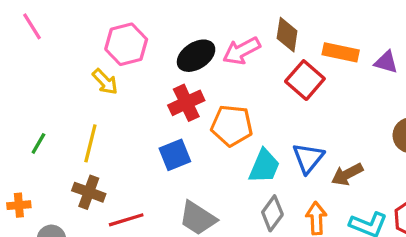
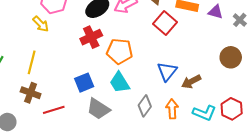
blue square: (175, 155) -> (84, 83), moved
cyan trapezoid: (264, 166) -> (120, 83), moved, turned 125

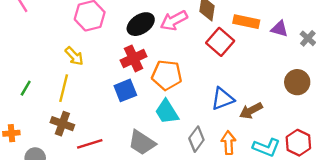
yellow arrow: (41, 24) -> (74, 56), moved
blue triangle: (167, 71) -> (223, 99), turned 30
blue square: (84, 83) -> (125, 90), moved

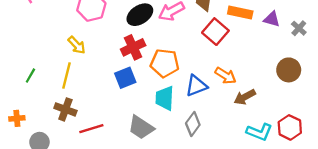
blue triangle: (223, 99) -> (196, 86), moved
cyan trapezoid: (167, 112) -> (165, 98), turned 35
orange arrow: (228, 143) -> (226, 76), moved, turned 125

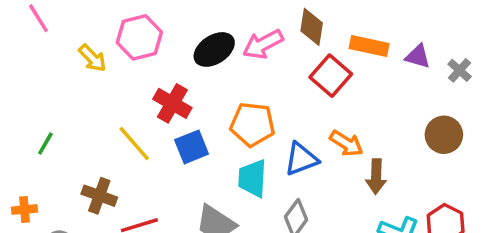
yellow arrow: (77, 45) -> (92, 58), moved
red cross: (133, 47) -> (172, 103), moved, turned -35
yellow line: (67, 76) -> (134, 143), moved, turned -55
brown arrow: (245, 97) -> (376, 177), turned -60

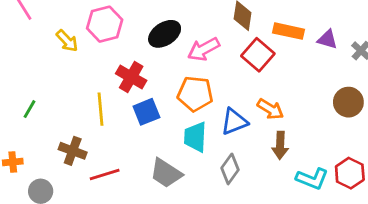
pink arrow: (263, 44) -> (204, 49), moved
yellow line: (134, 143) -> (100, 109), turned 36
brown arrow: (376, 177) -> (280, 145), moved

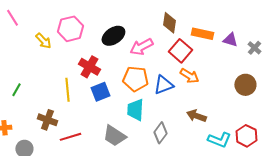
orange arrow: (270, 109) -> (189, 76), moved
blue triangle: (234, 122) -> (163, 85), moved
brown arrow: (280, 145) -> (196, 116), turned 108

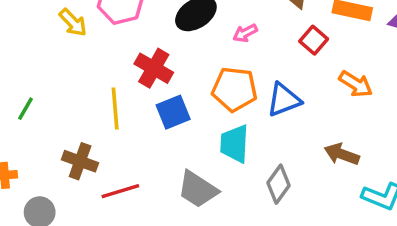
pink arrow: (141, 47) -> (245, 33), size x0.6
red square: (180, 51) -> (314, 40), size x0.7
orange arrow: (189, 76) -> (356, 84), moved

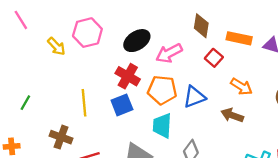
pink arrow: (245, 33) -> (169, 53), size x1.6
red cross: (154, 68) -> (128, 76), moved
brown arrow: (342, 154) -> (232, 115), moved

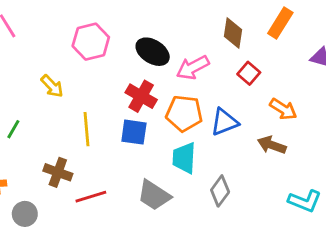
orange rectangle: (239, 38) -> (280, 23), moved, turned -70
black ellipse: (137, 41) -> (153, 52), turned 65
yellow arrow: (56, 46) -> (52, 86), moved
blue square: (122, 105) -> (134, 132), turned 30

